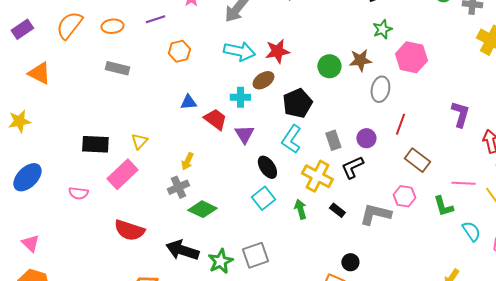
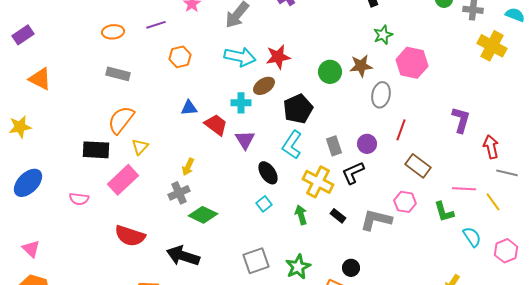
orange semicircle: (69, 25) -> (121, 120), moved
cyan square: (263, 198) -> (264, 204), size x0.7
green star: (220, 261) -> (298, 267), moved

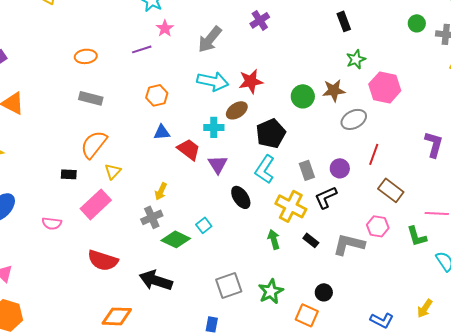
purple line: (156, 25) -> (142, 49), moved
orange hexagon: (180, 57) -> (157, 95), moved
gray ellipse: (381, 95) -> (354, 119), turned 50
black rectangle: (96, 150) -> (69, 174), size x0.6
cyan square: (264, 204) -> (204, 225), moved

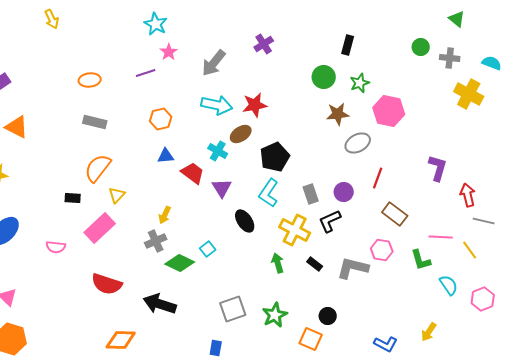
black rectangle: (344, 21) -> (348, 45), turned 36
green circle: (303, 96) -> (324, 77), moved
cyan cross: (214, 127) -> (218, 151), turned 30

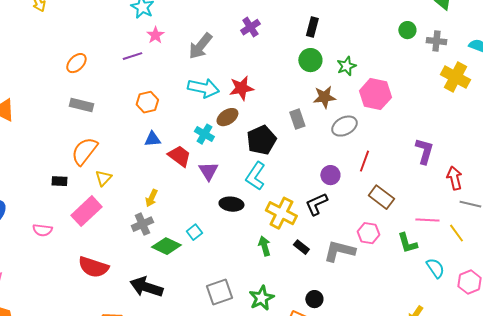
black rectangle: (348, 45) -> (312, 27), moved
orange ellipse: (90, 80) -> (76, 63), turned -40
gray rectangle: (311, 194) -> (297, 119), moved
black ellipse: (245, 221) -> (231, 204), turned -50

